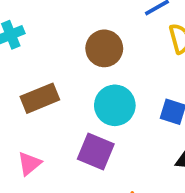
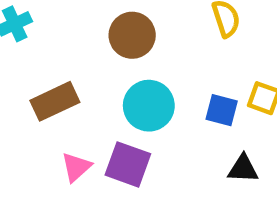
pink triangle: (29, 164) -> (76, 167), moved

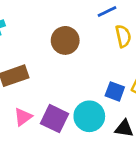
cyan circle: (149, 106) -> (89, 116), moved

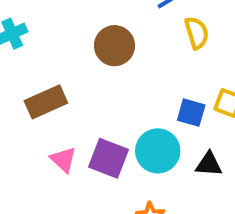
pink triangle: (23, 117) -> (63, 160), turned -36

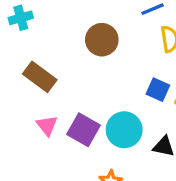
brown rectangle: (46, 102) -> (40, 77), turned 52
blue square: (191, 113) -> (158, 90), moved

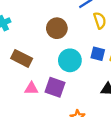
pink triangle: (47, 125) -> (31, 88), turned -40
cyan circle: (124, 130) -> (70, 60), moved

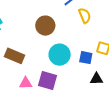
blue square: (98, 54) -> (86, 58), moved

